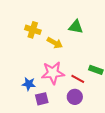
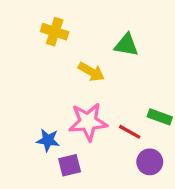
yellow cross: (33, 30) -> (55, 32), moved
purple circle: (75, 97) -> (150, 162), moved

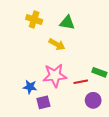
green triangle: (126, 45) -> (67, 23), moved
red line: (130, 132) -> (81, 82), turned -40

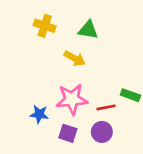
purple circle: (93, 100) -> (102, 132), moved
purple square: (43, 102) -> (68, 133), moved, turned 32

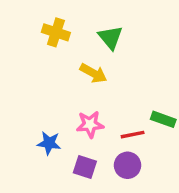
green triangle: (88, 30) -> (110, 37), turned 40
pink star: (72, 99) -> (90, 124), size x0.7

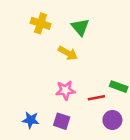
blue star: (49, 143) -> (31, 120), moved
purple circle: (127, 165) -> (112, 120), moved

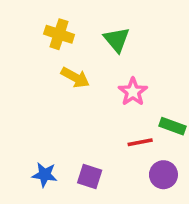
yellow arrow: (68, 53) -> (75, 77), moved
pink star: (65, 90) -> (133, 92), moved, turned -30

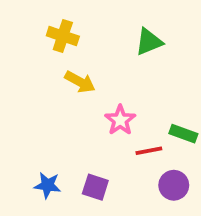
green triangle: (117, 40) -> (149, 42), moved, turned 48
pink star: (133, 92) -> (120, 120), moved

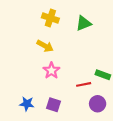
yellow cross: (63, 36) -> (50, 18), moved
pink star: (120, 120) -> (51, 71), moved

